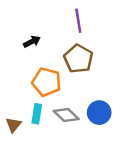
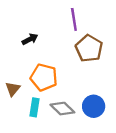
brown pentagon: (78, 59) -> (89, 48), moved
brown triangle: (13, 125) -> (13, 89), moved

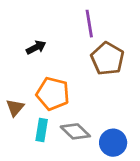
blue circle: (94, 106) -> (113, 143), moved

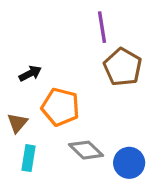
black arrow: (36, 47) -> (30, 73), moved
cyan rectangle: (42, 130) -> (29, 158), moved

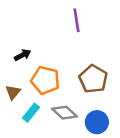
brown pentagon: (123, 67) -> (93, 79), moved
cyan rectangle: (29, 158) -> (31, 113), moved, turned 30

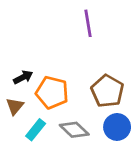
black arrow: (23, 55) -> (23, 77), moved
blue circle: (97, 122) -> (117, 127), moved

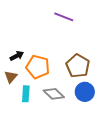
purple line: (88, 23) -> (64, 17), turned -60
cyan rectangle: (36, 130) -> (26, 94), turned -35

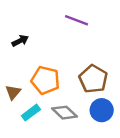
black arrow: (17, 56) -> (20, 41), moved
cyan rectangle: (26, 94) -> (31, 113), turned 49

